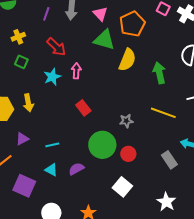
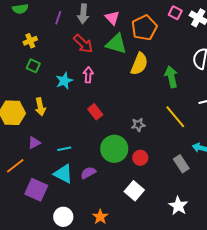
red arrow: (56, 47) -> (83, 44), moved
yellow line: (163, 113) -> (175, 117), turned 30
cyan triangle: (51, 170) -> (63, 174), size x1.5

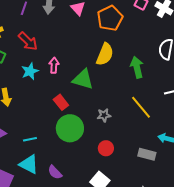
red arrow: (83, 44) -> (28, 41), moved
green triangle: (116, 44) -> (83, 79), moved
green circle: (114, 149) -> (70, 128), moved
gray rectangle: (181, 164) -> (147, 154), turned -42
purple semicircle: (88, 173) -> (55, 172), moved, turned -105

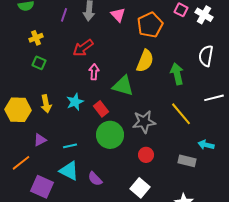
red arrow: (28, 41) -> (83, 48), moved, turned 100
cyan star: (30, 71) -> (75, 102), moved
gray star: (104, 115) -> (144, 122), size x1.6

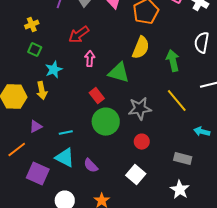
cyan star: (75, 102) -> (54, 70), moved
gray rectangle: (187, 161) -> (183, 159), moved

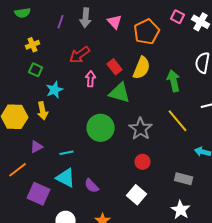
red rectangle: (97, 96) -> (115, 67), moved
gray star: (140, 109) -> (141, 129), turned -30
green circle: (106, 122) -> (101, 128), moved

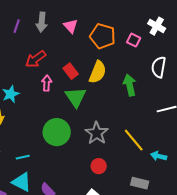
pink square: (178, 17) -> (134, 40), moved
orange pentagon: (147, 32) -> (103, 36), turned -30
green triangle: (120, 93) -> (76, 97), turned 40
yellow line: (178, 121) -> (134, 140), moved

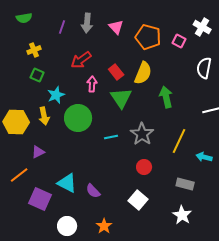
green arrow: (130, 85) -> (166, 97), moved
green circle: (57, 132) -> (78, 118), moved
yellow line: (134, 140) -> (179, 141), turned 65
cyan line: (23, 157) -> (111, 137), moved

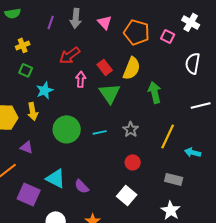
green circle: (78, 118) -> (67, 129), moved
gray star: (142, 134) -> (131, 129), size x0.7
purple triangle: (38, 152) -> (27, 147), turned 48

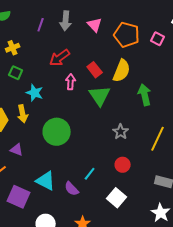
cyan star: (45, 90) -> (35, 93), turned -30
cyan line: (100, 132) -> (90, 174), moved, turned -40

